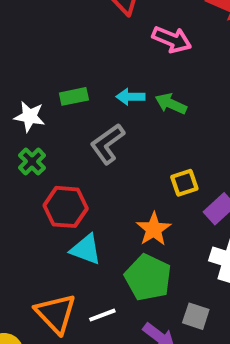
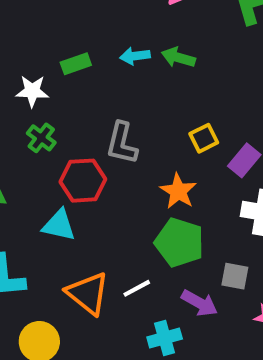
gray L-shape: (107, 144) -> (122, 143), moved, turned -33
cyan triangle: (86, 249) -> (59, 225), moved

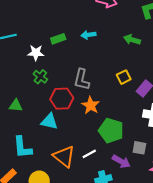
green arrow: (178, 57) -> (132, 40), moved
orange star: (178, 191) -> (91, 105), moved

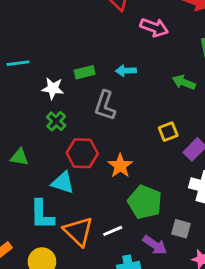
gray L-shape: (82, 80) -> (105, 106), moved
cyan L-shape: (22, 147) -> (42, 215), moved

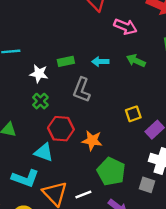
green arrow: (184, 82) -> (136, 61), moved
orange star: (120, 166) -> (92, 140), turned -30
cyan L-shape: (42, 215) -> (25, 178), turned -72
gray square: (181, 229) -> (147, 185), moved

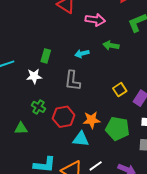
green rectangle: (66, 61) -> (46, 56), moved, turned -48
green cross: (40, 101) -> (39, 107), moved
cyan triangle: (44, 152) -> (81, 139), moved
green pentagon: (111, 172) -> (117, 129), moved

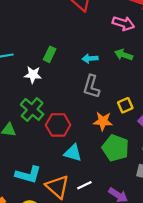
pink arrow: (95, 20) -> (123, 23), moved
gray L-shape: (72, 81) -> (91, 87), moved
green cross: (39, 107) -> (32, 109), size x1.5
orange star: (92, 120) -> (103, 121), moved

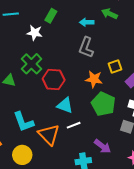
green arrow: (124, 55) -> (109, 14), moved
cyan L-shape: (28, 175) -> (24, 122), turned 50
white line: (84, 185) -> (74, 125), moved

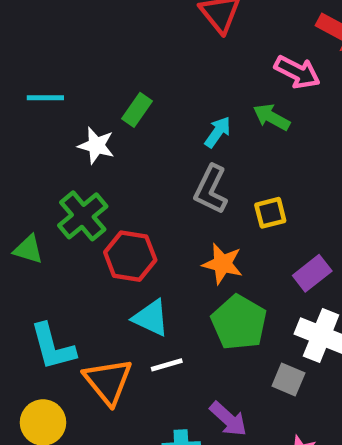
cyan arrow: (87, 22) -> (218, 132), turned 120
yellow square: (115, 67) -> (270, 213), moved

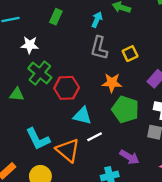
white star: (96, 146) -> (30, 45), moved

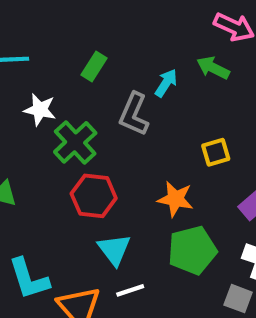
gray L-shape: (99, 48) -> (134, 114), moved
green cross: (40, 73) -> (75, 142), moved
green pentagon: (125, 109) -> (192, 250), turned 30
cyan triangle: (82, 116) -> (114, 250), turned 30

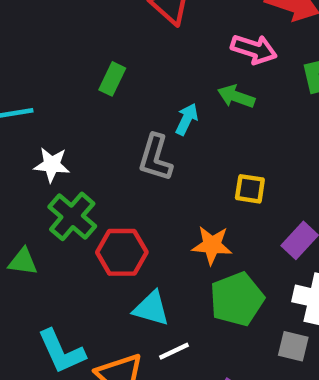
green rectangle: (94, 67) -> (112, 79), moved
green cross: (75, 142) -> (72, 216), moved
yellow square: (216, 152) -> (250, 189), turned 32
cyan triangle: (114, 250) -> (151, 308), turned -30

